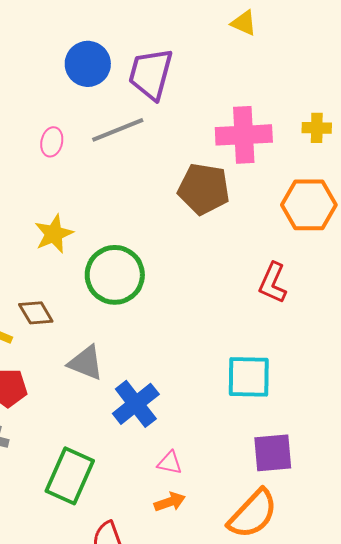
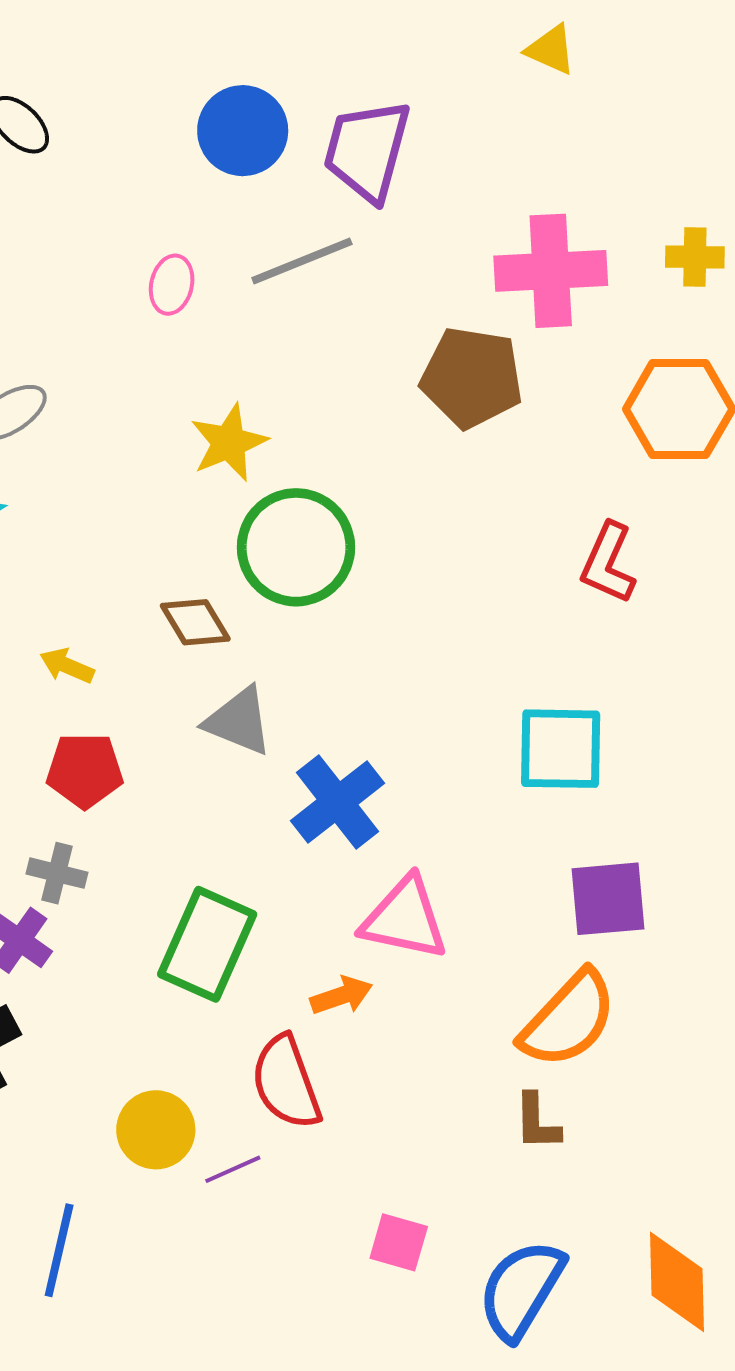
yellow star: (54, 234) -> (229, 443), moved
brown diamond: (36, 313) -> (195, 622), moved
pink triangle: (170, 463) -> (405, 919), size x1.8
orange arrow: (170, 502) -> (341, 996), moved

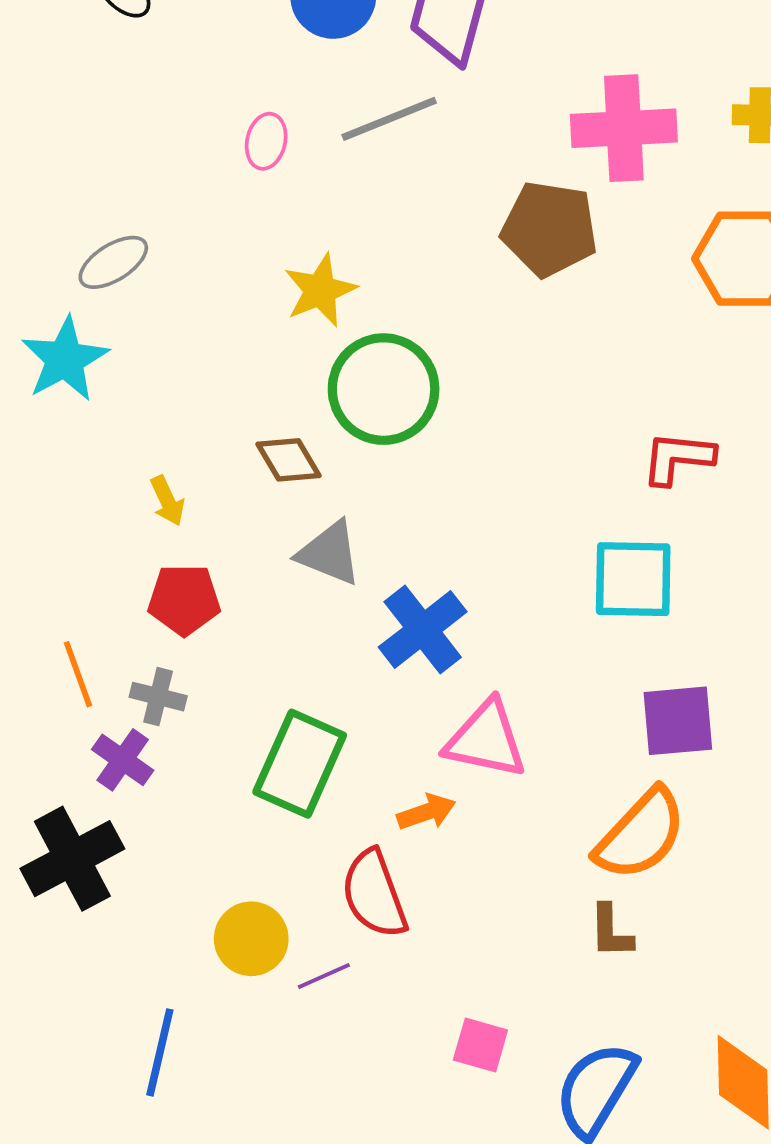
red L-shape: (608, 563) -> (678, 458), moved, turned 72
yellow arrow: (67, 666) -> (167, 501), turned -138

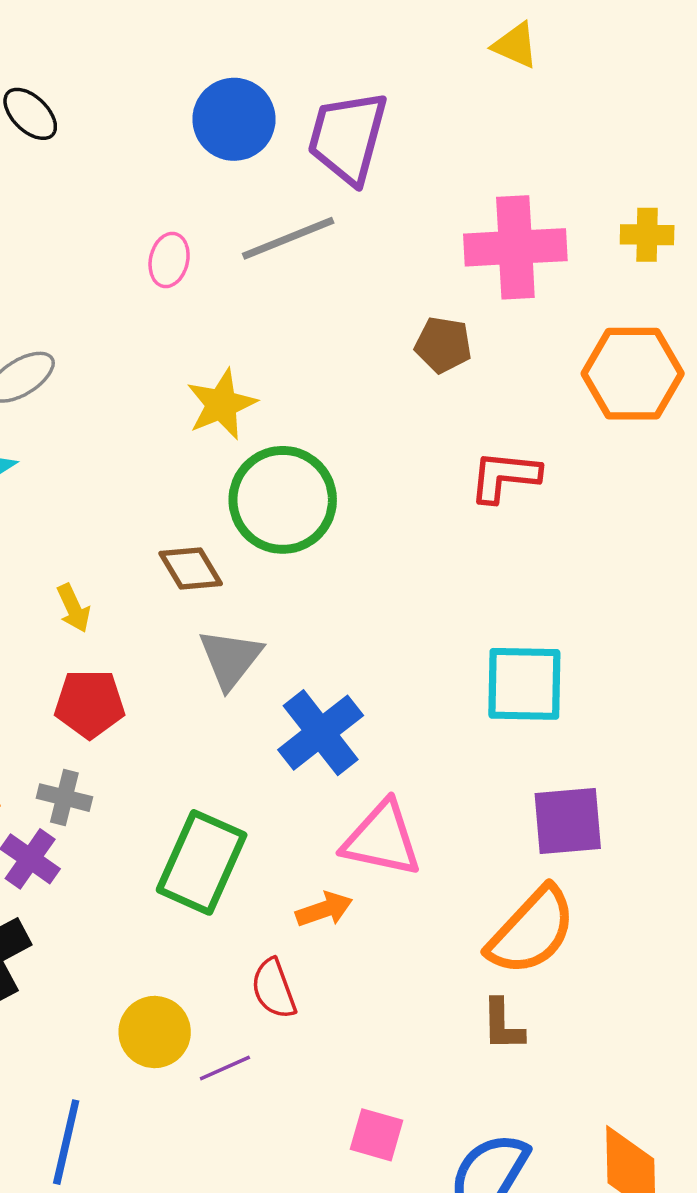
brown pentagon: (549, 229) -> (443, 345), size x0.6
red L-shape: (678, 458) -> (505, 476), moved
gray triangle: (329, 553) -> (230, 659), turned 46
red semicircle: (374, 894) -> (274, 989), size x0.7

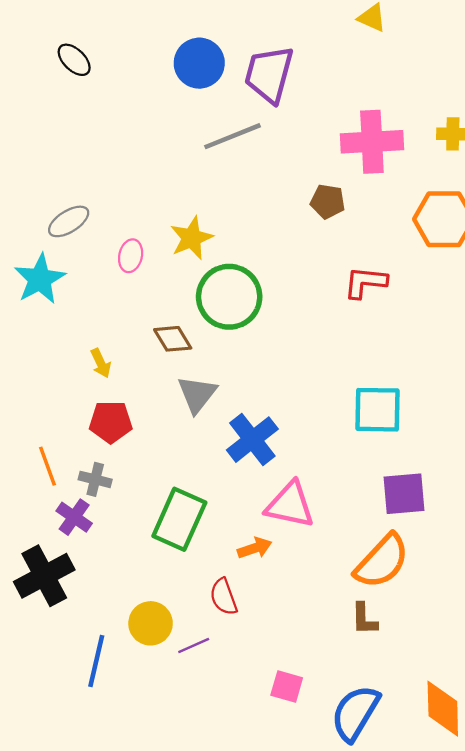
pink ellipse: (169, 260) -> (131, 256), moved
blue line: (66, 1142) -> (96, 661), moved

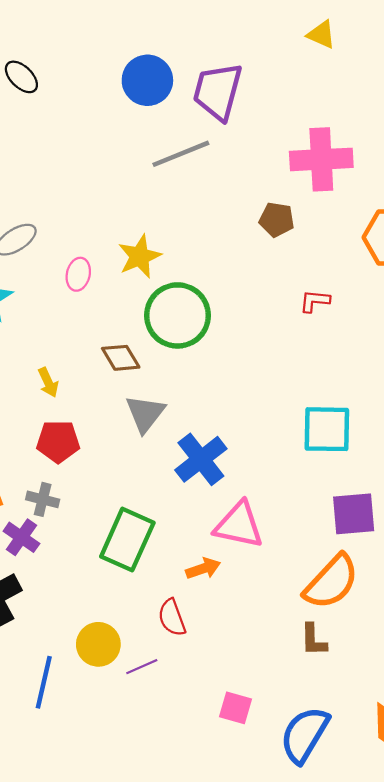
red L-shape: (365, 282) -> (315, 301), size x0.7

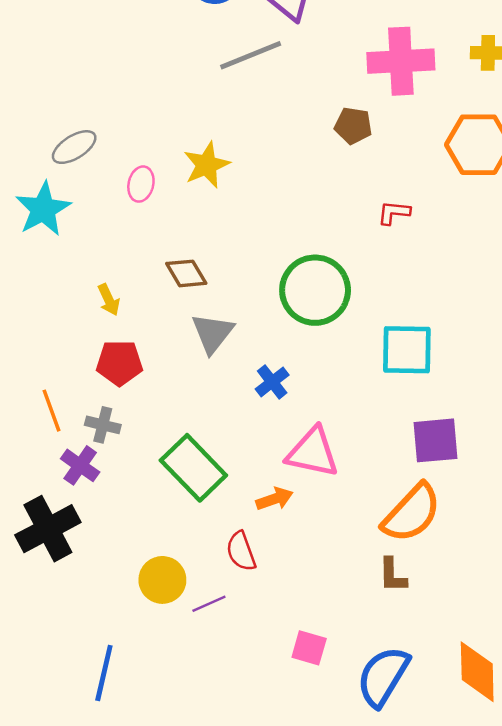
green circle: (177, 315) -> (315, 290), moved
blue cross: (201, 459) -> (272, 382), size x0.6
green rectangle: (127, 540) -> (193, 468), turned -68
blue line: (44, 682) -> (104, 673), moved

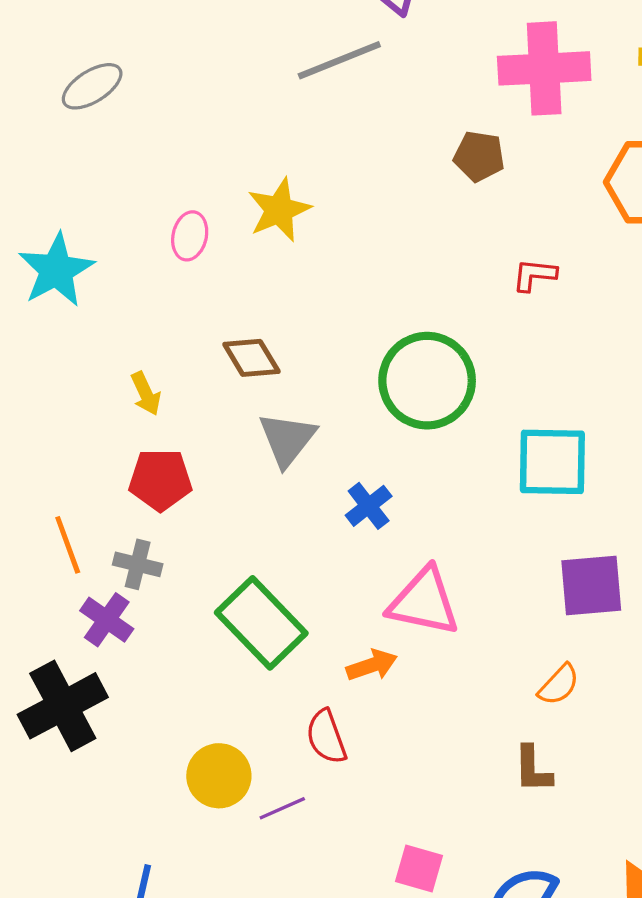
gray ellipse: (74, 147) -> (92, 86), moved
orange semicircle: (412, 513) -> (559, 685), size x0.5

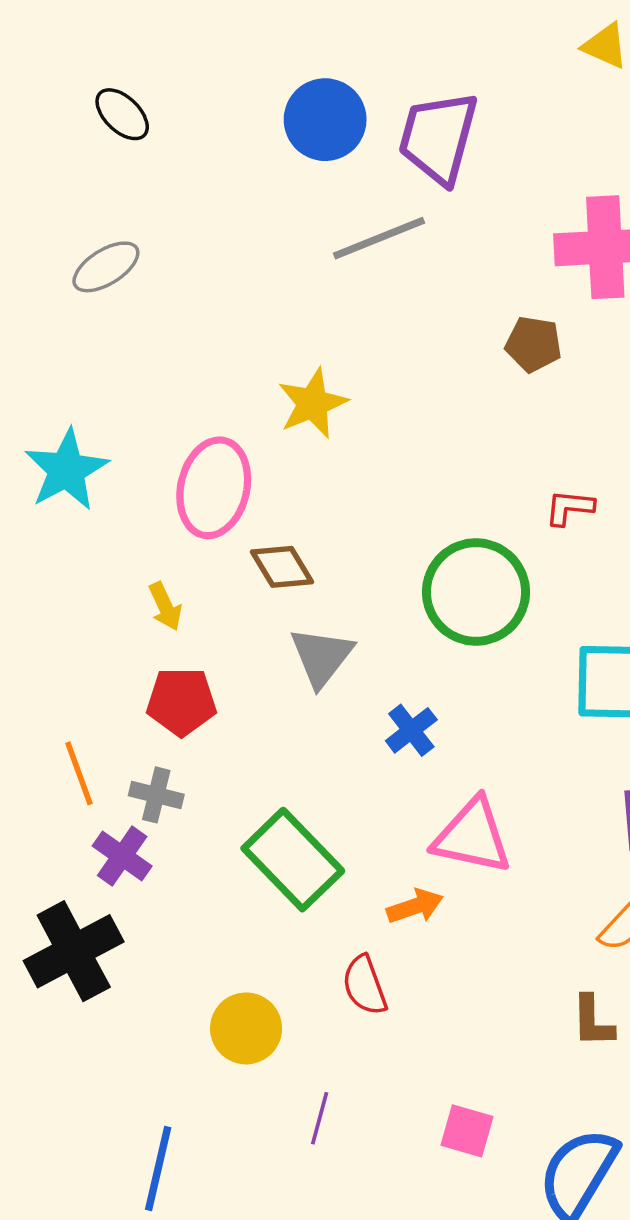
pink ellipse: (190, 236) -> (214, 488), moved, size x1.8
red L-shape: (534, 275) -> (569, 508), moved
purple line: (282, 808) -> (320, 1118), moved, turned -51

